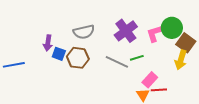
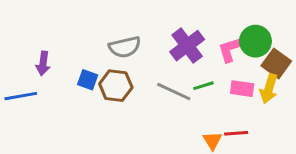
purple arrow: (48, 43) -> (43, 63), moved
pink rectangle: (150, 80) -> (242, 89), moved, turned 56

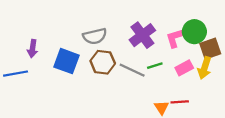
brown square: (276, 63) -> (210, 49), turned 35
blue square: (88, 80) -> (66, 61), size x1.6
brown hexagon: (116, 86) -> (103, 62), moved
pink rectangle: (242, 89) -> (184, 68), turned -36

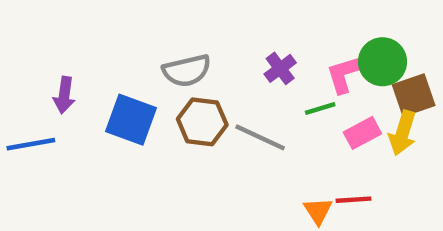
purple cross: (142, 35) -> (280, 68), size x0.6
green line: (155, 66) -> (320, 108), moved

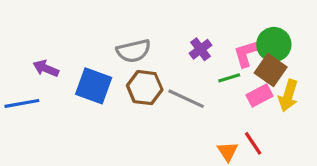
purple arrow: (64, 95) -> (46, 68), turned 105
brown square: (414, 95) -> (271, 70), moved, turned -36
red line: (354, 200) -> (253, 143), turned 60

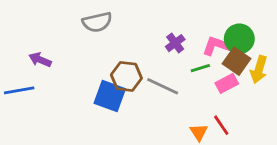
gray semicircle: (134, 51) -> (97, 22), moved
pink L-shape: (248, 52) -> (217, 46), turned 36
blue square: (94, 86) -> (110, 96), moved
yellow arrow: (288, 96) -> (259, 69), moved

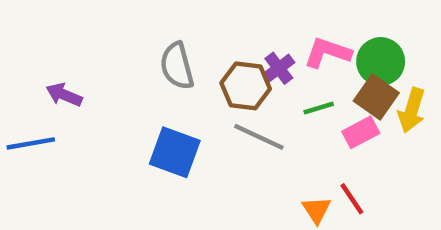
gray semicircle: (97, 22) -> (177, 66), moved, turned 88
pink L-shape: (217, 46) -> (328, 53), moved
brown hexagon: (126, 76) -> (246, 86), moved

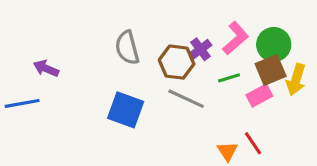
pink L-shape: (328, 53) -> (235, 38), turned 120
brown square: (376, 97) -> (271, 70), turned 32

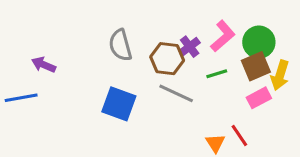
pink rectangle: (259, 95) -> (259, 98), moved

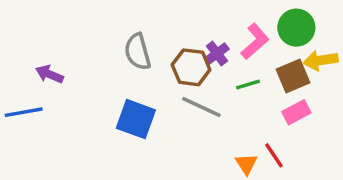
green circle: (259, 42) -> (296, 28), moved
yellow arrow: (280, 75) -> (321, 60), moved, turned 64

